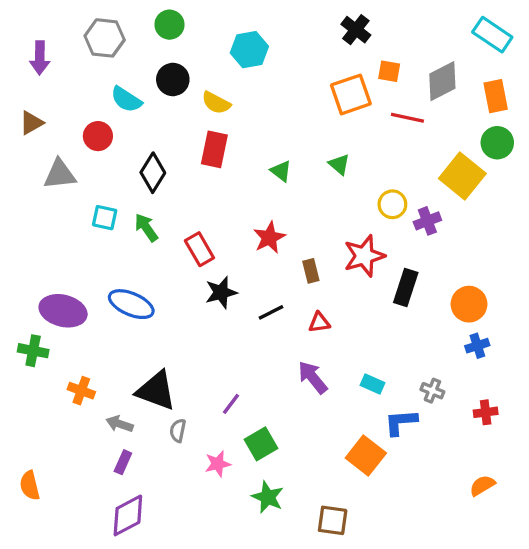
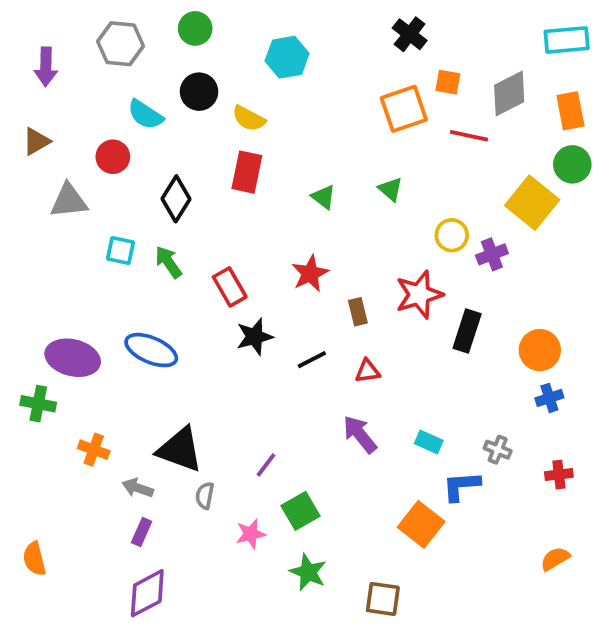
cyan rectangle: (492, 35) -> (567, 40), turned -39

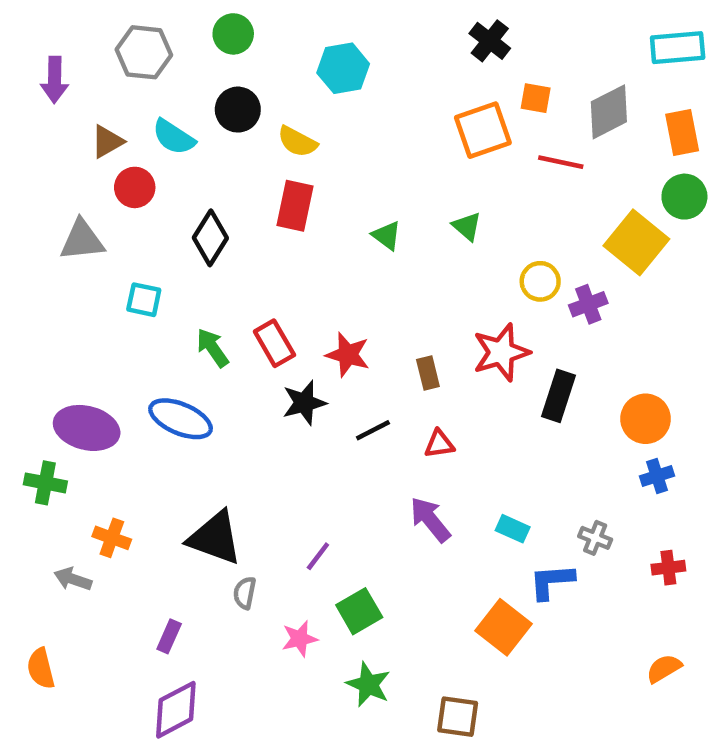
brown triangle: (36, 141) -> (107, 142), moved
green arrow: (168, 262) -> (213, 348), moved
red star: (310, 273) -> (348, 355), moved, turned -30
gray arrow: (138, 488) -> (73, 579), moved

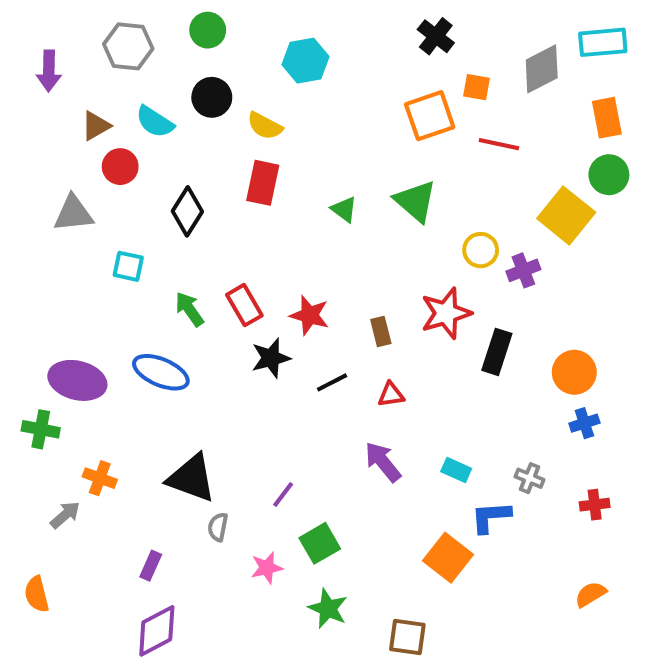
gray diamond: (609, 112) -> (542, 69), moved
green triangle: (467, 226) -> (415, 201), size x1.6
gray arrow: (73, 579) -> (65, 515), turned 120

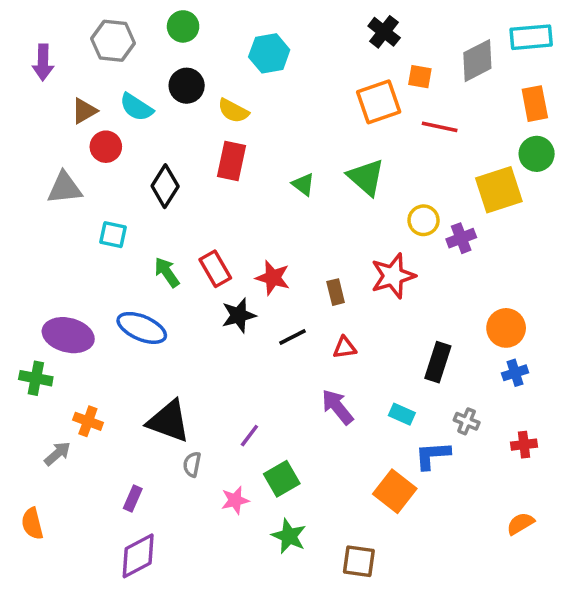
yellow square: (566, 215) -> (499, 190), turned 33
black rectangle: (497, 352) -> (438, 362), moved

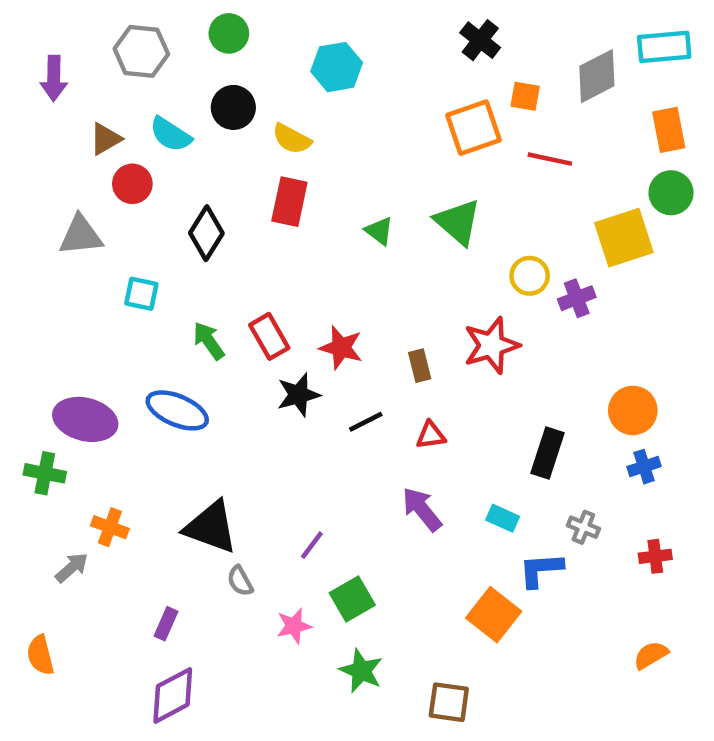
gray semicircle: (192, 464) -> (240, 581), turned -40

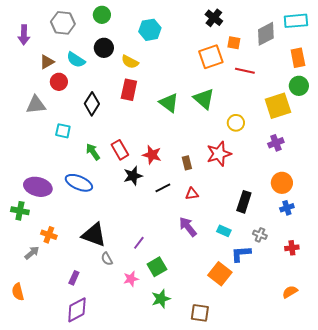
green triangle: (379, 231) -> (169, 103), size x1.5
purple cross: (577, 298) -> (276, 143), moved
green star: (361, 671) -> (161, 299), turned 30

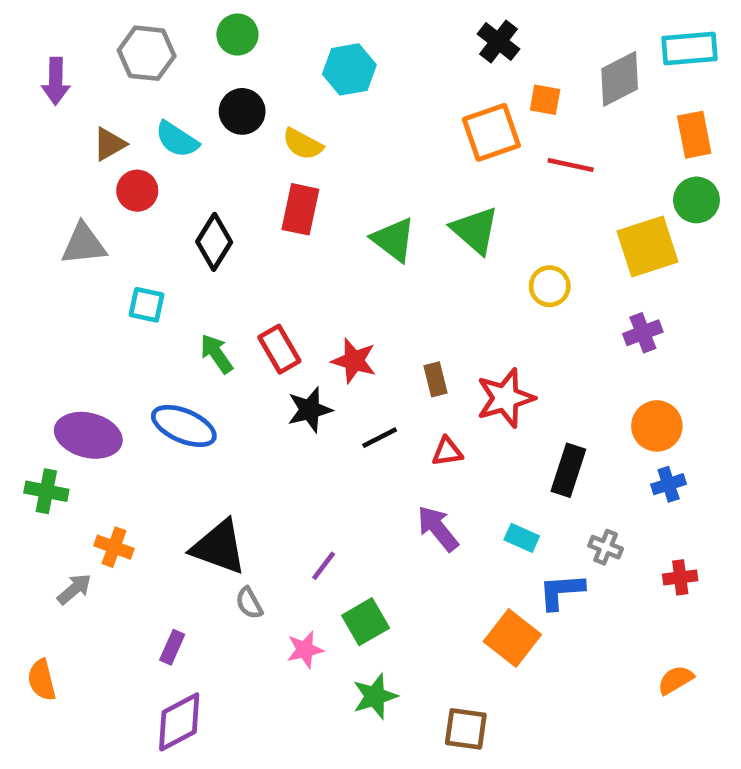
red star: (219, 154) -> (505, 398), moved

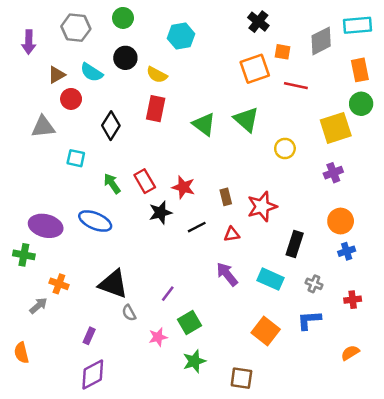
cyan rectangle: (522, 538) -> (270, 279), size x1.5
blue L-shape: (561, 591) -> (309, 320), moved

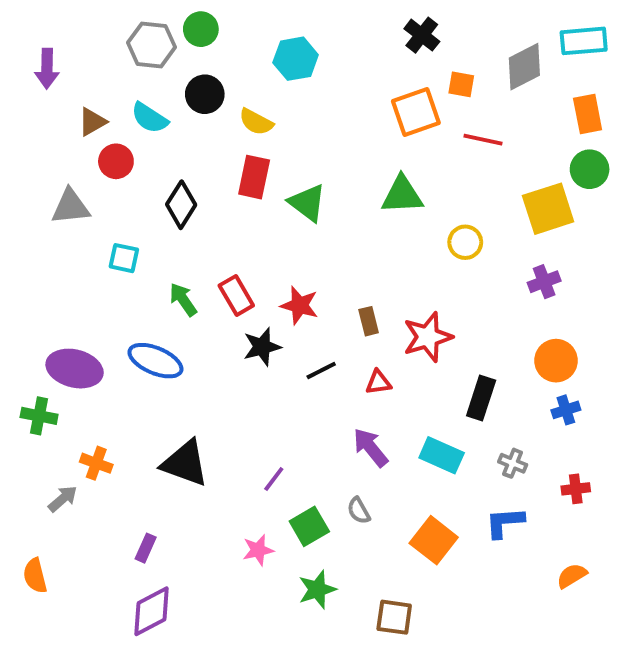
gray hexagon: (76, 28) -> (152, 45), moved
green triangle: (246, 119) -> (402, 195), turned -44
green triangle: (204, 124) -> (307, 203), moved
gray semicircle: (129, 313) -> (359, 511), moved

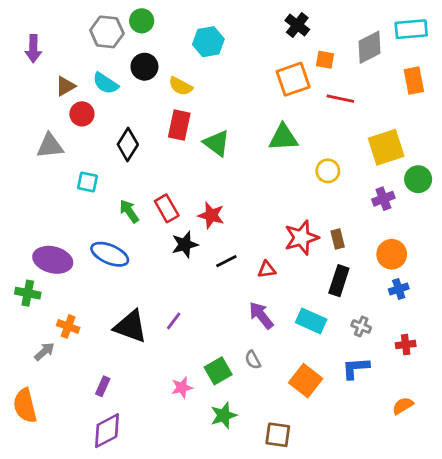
green circle: (590, 169) -> (418, 179), moved
brown rectangle: (369, 321) -> (338, 239), moved
purple line: (274, 479) -> (174, 321), moved
orange semicircle: (35, 576) -> (25, 406), size x1.4

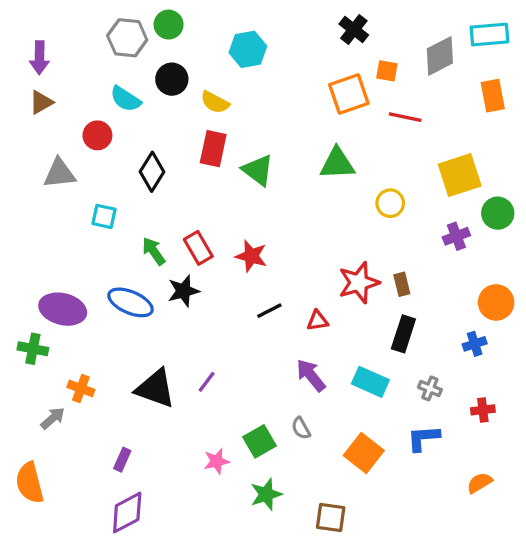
brown triangle: (65, 86) -> (41, 102), moved
black star: (185, 245) -> (183, 291), moved
orange circle: (392, 254) -> (496, 302), moved

